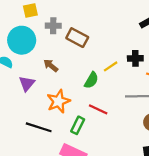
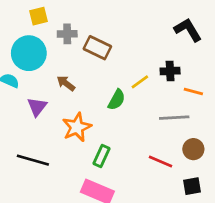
red line: (98, 109) -> (160, 161), moved
black line: (39, 127) -> (33, 160), moved

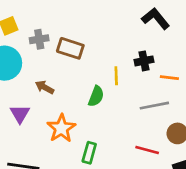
yellow line: (140, 82) -> (116, 76), turned -48

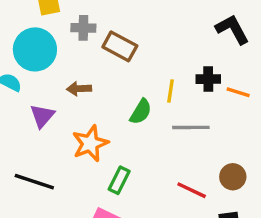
orange line: (169, 78) -> (238, 92), moved
brown arrow: (45, 87) -> (79, 89), turned -42
gray line: (154, 106) -> (191, 127), moved

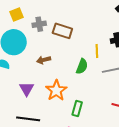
purple triangle: (42, 116) -> (27, 89), moved

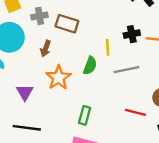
brown arrow: (44, 60) -> (46, 48), moved, turned -56
orange star: (56, 90) -> (58, 78), moved

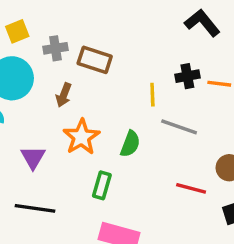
green semicircle: (90, 66) -> (130, 144), moved
gray line: (126, 70) -> (179, 127), turned 30
green rectangle: (85, 115) -> (102, 185), moved

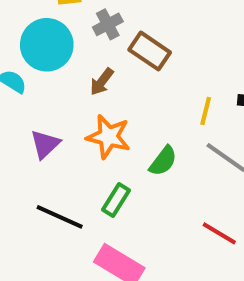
gray cross: (55, 48) -> (108, 24), turned -35
orange star: (81, 137) -> (108, 137), turned 30
black line: (35, 208) -> (60, 217), moved

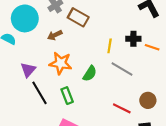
brown arrow: (102, 82) -> (55, 35), turned 32
green rectangle: (116, 200) -> (67, 96), turned -49
black line: (60, 217) -> (40, 93), moved, turned 40

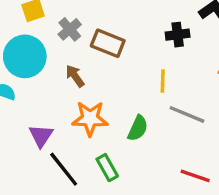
brown arrow: (55, 35) -> (75, 76), turned 88
black cross: (133, 39) -> (178, 35), moved

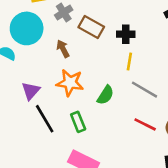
black cross: (178, 35) -> (126, 34), moved
red line: (195, 176) -> (145, 124), moved

